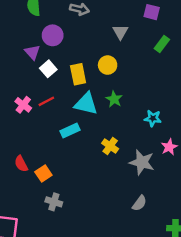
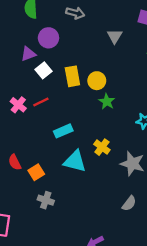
purple triangle: (32, 52) -> (28, 54), turned 49
yellow circle: (108, 65) -> (97, 81), moved
cyan triangle: (86, 104) -> (75, 161), moved

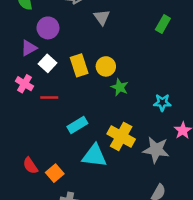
gray triangle: (115, 36) -> (102, 17), moved
red line: (41, 102) -> (49, 97), turned 35
pink cross: (18, 105) -> (25, 84), moved
yellow cross: (102, 147) -> (121, 136), size x1.5

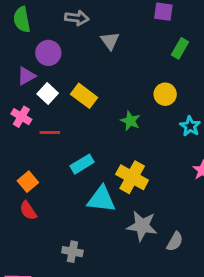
yellow rectangle: (79, 65) -> (84, 96), turned -35
yellow circle: (106, 66) -> (165, 94), moved
cyan star: (162, 103) -> (190, 126), moved, turned 30
gray star: (156, 150) -> (142, 226), moved
orange square: (55, 173) -> (28, 182), moved

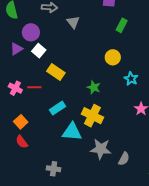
white square: (48, 94) -> (39, 51), moved
yellow rectangle: (84, 96) -> (56, 72), moved
pink cross: (21, 117) -> (15, 88), moved
green star: (130, 121) -> (94, 87), moved

